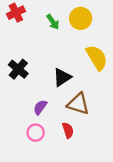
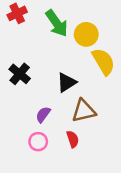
yellow circle: (81, 18) -> (86, 34), moved
green arrow: (53, 22) -> (57, 23), size x1.6
brown triangle: (78, 104) -> (84, 111), turned -30

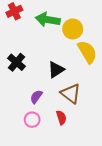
green arrow: (57, 23) -> (48, 20), turned 135
brown triangle: (84, 111) -> (71, 94), turned 50

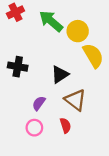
green arrow: (48, 20) -> (51, 21), turned 30
black cross: (16, 62) -> (18, 67), turned -30

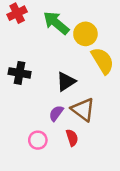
purple semicircle: (39, 103) -> (56, 113), moved

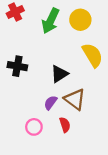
green arrow: (56, 23) -> (51, 21), turned -105
yellow circle: (85, 34) -> (80, 20), moved

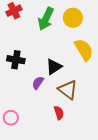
purple semicircle: (51, 103) -> (38, 83), moved
pink circle: (34, 127) -> (11, 118), moved

